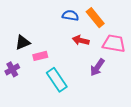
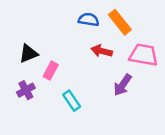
pink rectangle: (40, 56) -> (51, 71), turned -48
purple cross: (12, 69) -> (26, 90), moved
cyan rectangle: (57, 80) -> (72, 101), size x0.7

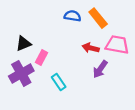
red arrow: (102, 51) -> (91, 48), moved
purple cross: (26, 90) -> (21, 73), size x1.6

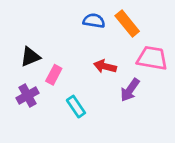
red arrow: (91, 48) -> (105, 66), moved
purple cross: (21, 73) -> (27, 96), size x0.7

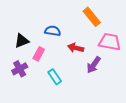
blue semicircle: (94, 21) -> (53, 31), moved

